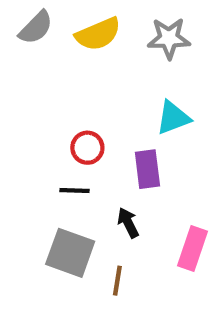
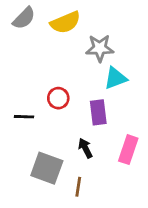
gray star: (169, 38) -> (100, 48), moved
black line: (75, 191) -> (24, 117), moved
pink rectangle: (192, 248) -> (128, 150), moved

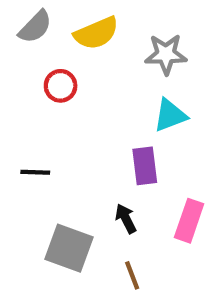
gray star: (100, 48) -> (166, 54), moved
red circle: (58, 98) -> (61, 86), moved
brown line: (78, 187) -> (132, 275), moved, turned -30

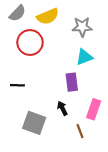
red circle: (61, 86) -> (30, 42), size x1.6
brown line: (132, 275) -> (80, 131), moved

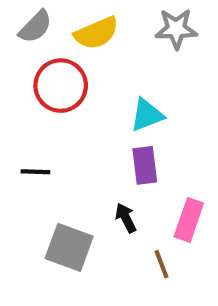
gray star: (82, 27) -> (176, 29), moved
cyan triangle: (84, 57) -> (147, 115), moved

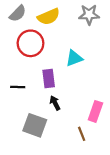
purple rectangle: (145, 165) -> (49, 78), moved
black arrow: (126, 218) -> (55, 103), moved

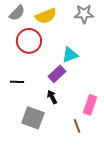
purple rectangle: (49, 78) -> (57, 74), moved, turned 54

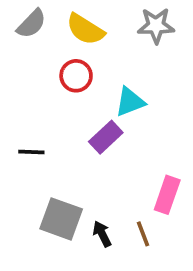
yellow semicircle: (46, 16) -> (85, 29), turned 55
red circle: (29, 41) -> (76, 76), moved, size x0.7
black arrow: (52, 97) -> (102, 234), moved

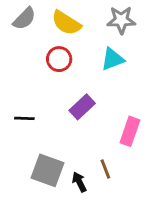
cyan triangle: (130, 102) -> (113, 59), moved
pink rectangle: (167, 195) -> (130, 131), moved
brown line: (143, 234) -> (105, 169), moved

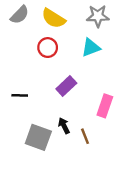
black arrow: (79, 182) -> (64, 126), moved

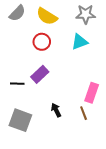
purple rectangle: (66, 86) -> (40, 74), moved
brown line: (85, 136) -> (84, 113), moved
gray square: (38, 137) -> (20, 120), moved

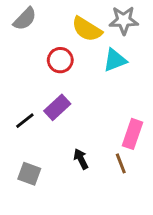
yellow semicircle: (47, 16) -> (87, 29), moved
black line: (17, 84) -> (25, 121), turned -40
gray square: (20, 120) -> (29, 174), size x0.7

